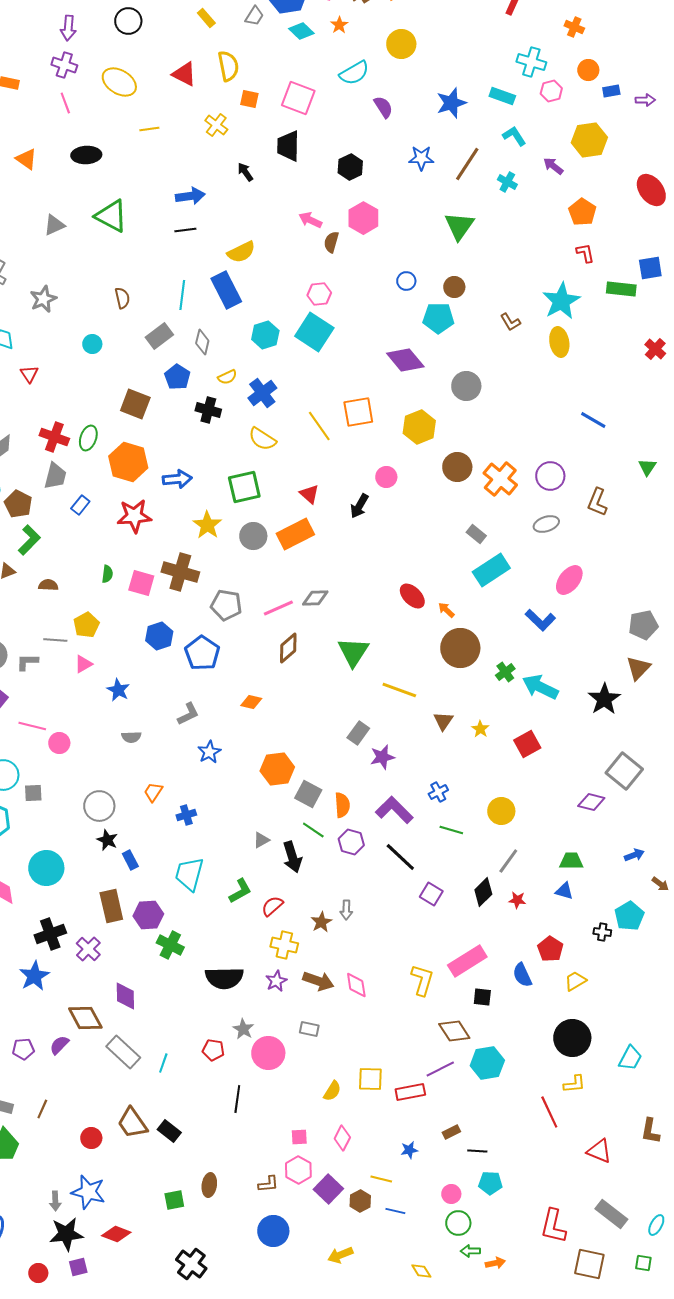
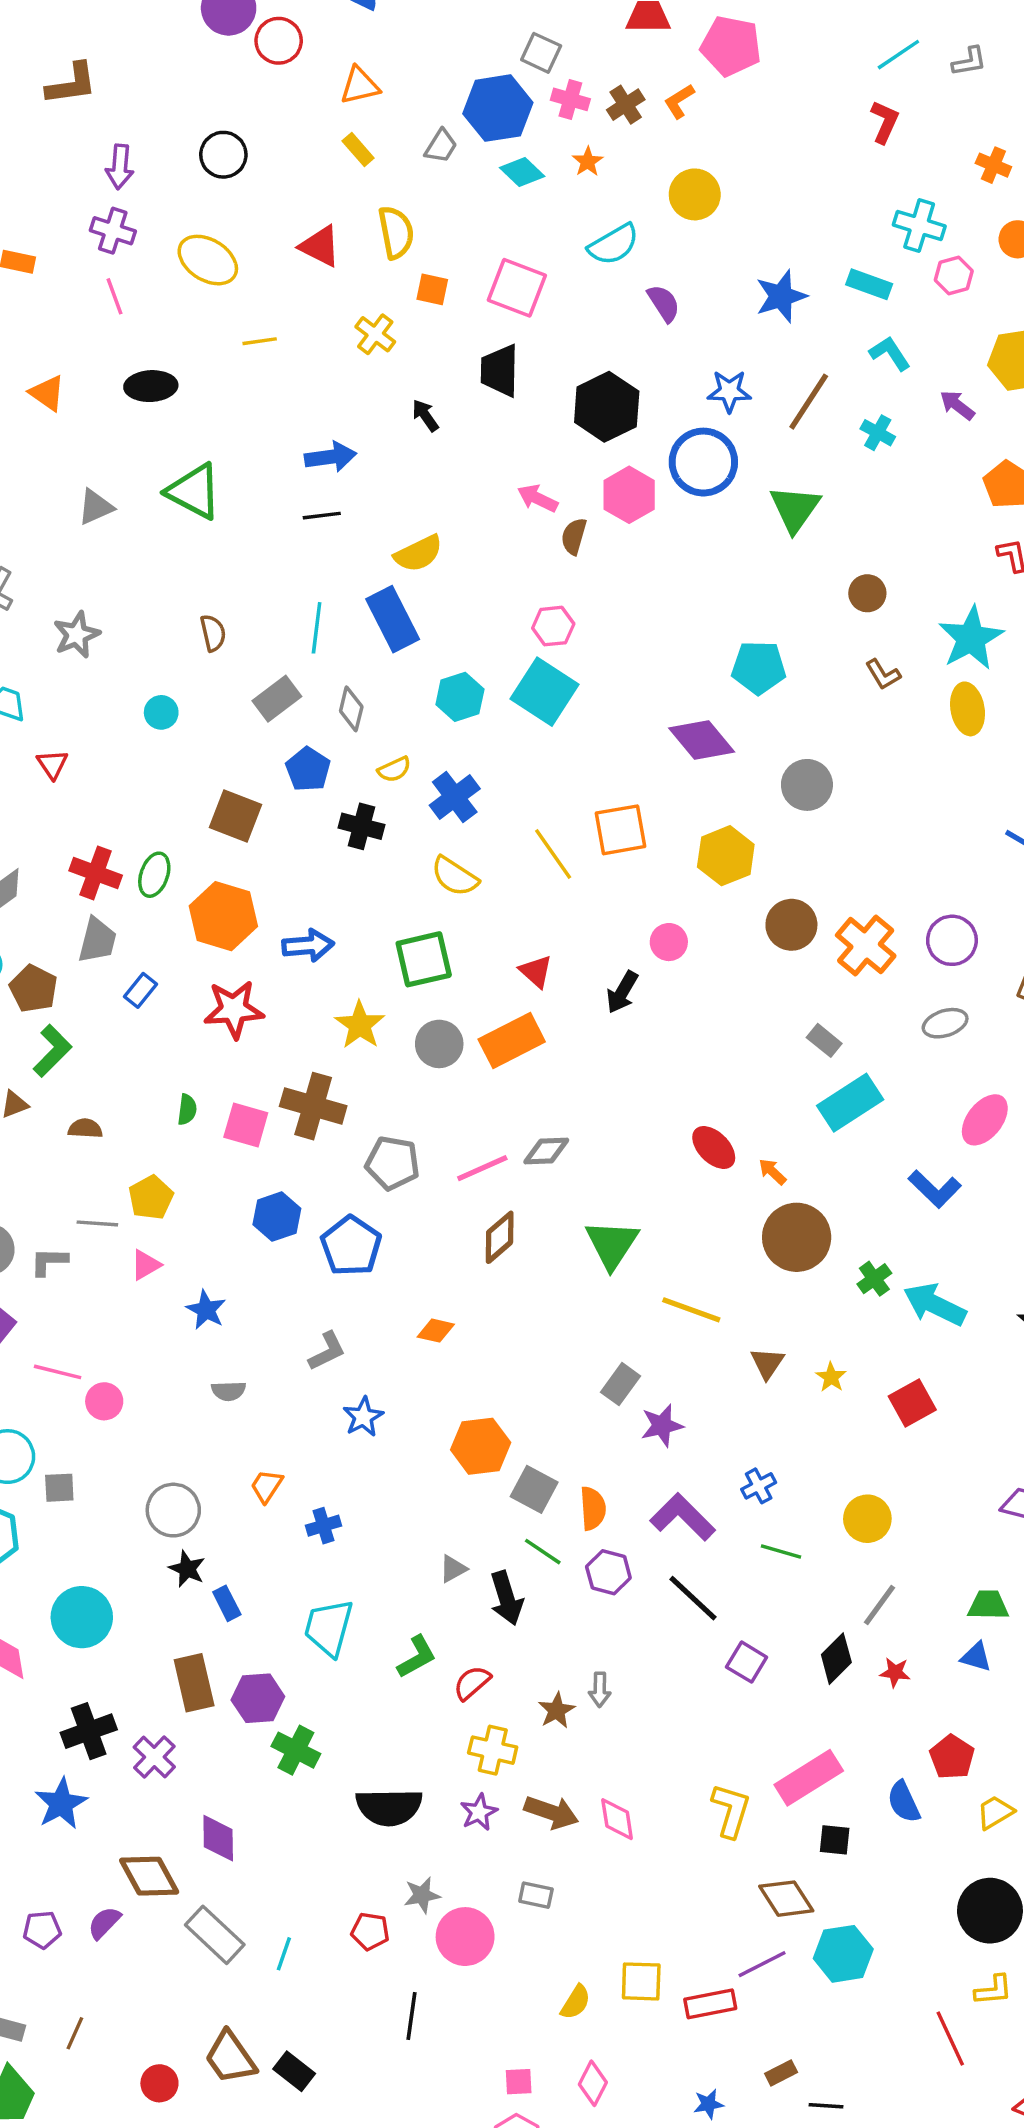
black hexagon: (350, 167) -> (607, 407), size x1.5
blue circle: (406, 281) -> (703, 462), moved, size x2.0
brown circle: (454, 287) -> (867, 593), moved
gray star: (243, 1029) -> (422, 1895), turned 30

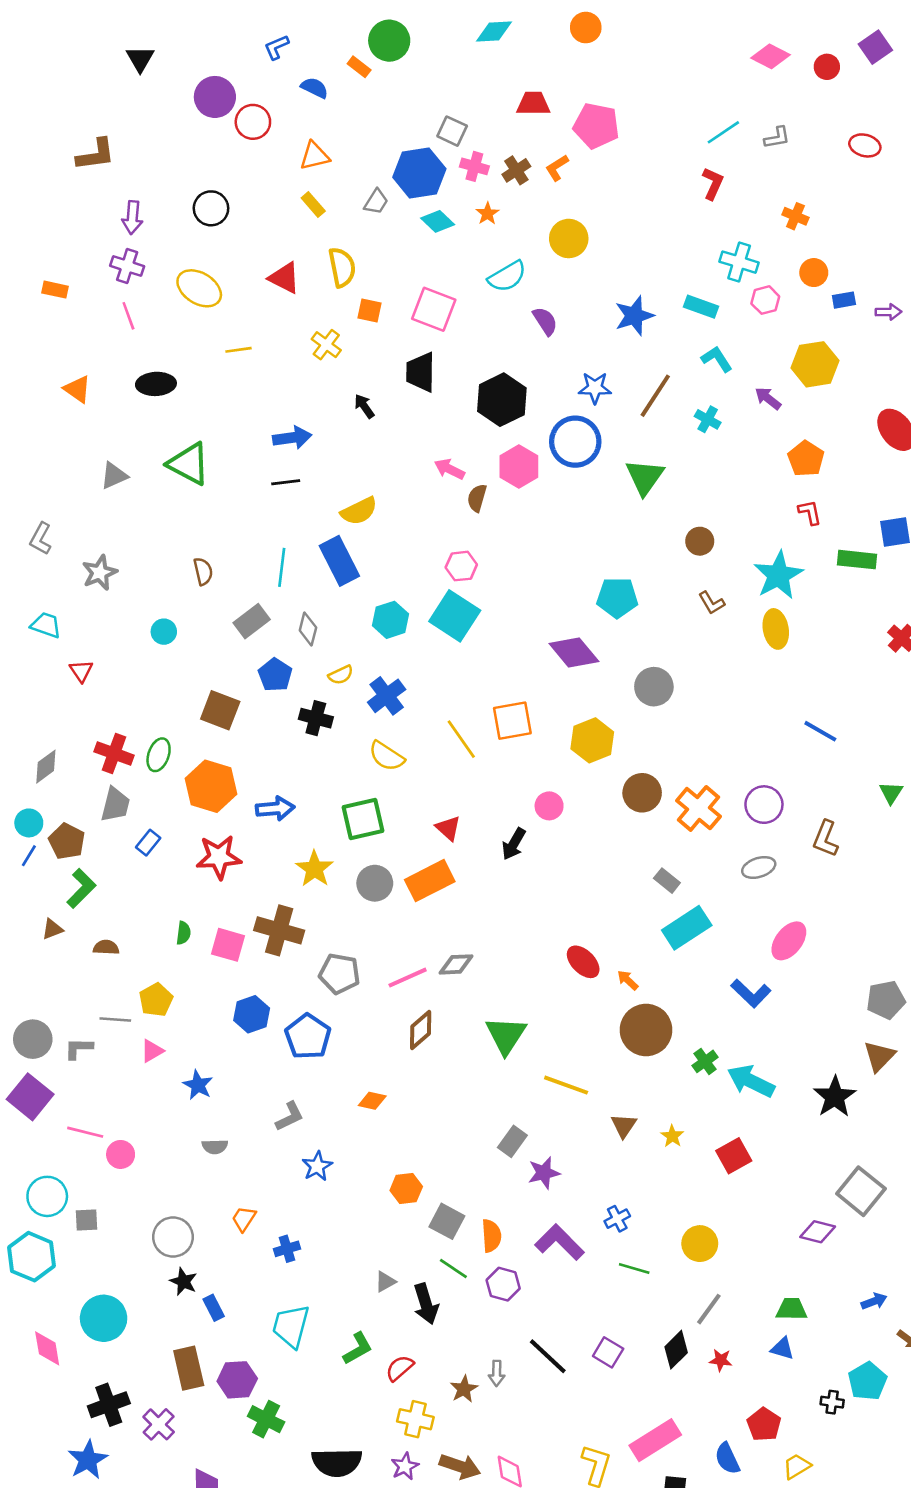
orange hexagon: (481, 1446) -> (406, 1189), size x0.7
black line: (693, 1598) -> (548, 1356), moved

